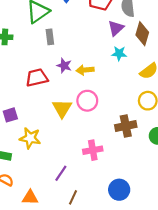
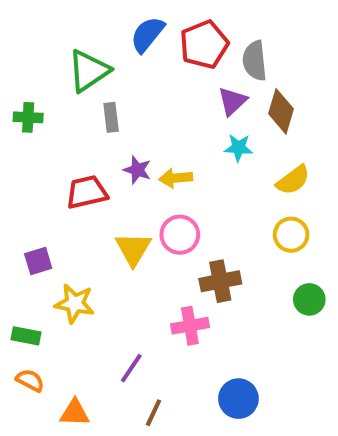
brown cross: (126, 126) -> (220, 281), moved

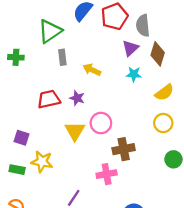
purple star: (137, 170) -> (77, 98), moved
yellow arrow: (176, 178) -> (92, 70), moved, turned 30
purple square: (38, 261) -> (22, 138), turned 35
green rectangle: (26, 336) -> (17, 170), moved

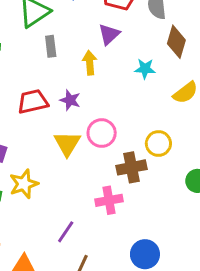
purple triangle: (130, 48) -> (109, 34), moved
yellow arrow: (92, 70) -> (90, 63), turned 60
yellow circle: (163, 123) -> (158, 144), moved
yellow star: (42, 162) -> (24, 184), turned -30

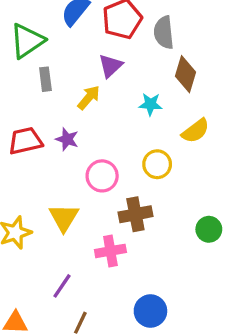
yellow arrow: (90, 63) -> (89, 98), turned 45
yellow triangle: (67, 144) -> (64, 218), moved
yellow circle: (158, 144) -> (157, 164), moved

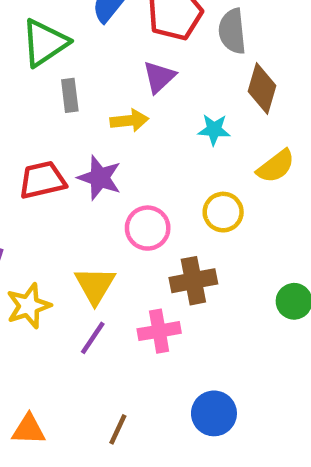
yellow arrow: (89, 98) -> (129, 121), turned 44
purple star: (67, 139) -> (100, 178), size x1.4
purple line: (62, 286) -> (93, 338), moved

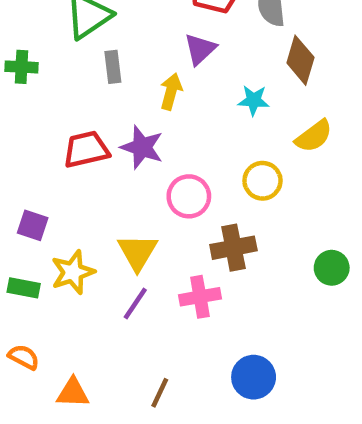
yellow arrow: (129, 121) -> (171, 91), turned -69

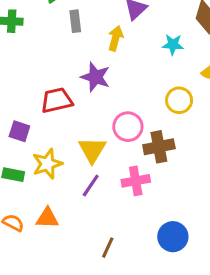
red trapezoid: (86, 149) -> (57, 100), moved
pink circle: (189, 196) -> (128, 127), moved
orange triangle: (73, 393) -> (47, 218), moved

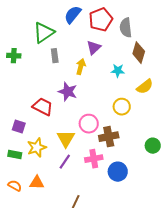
red trapezoid: (57, 100) -> (43, 107), turned 40
blue circle: (173, 237) -> (118, 172), moved

